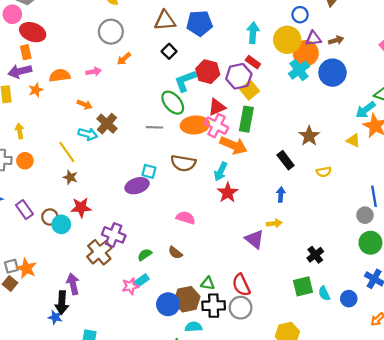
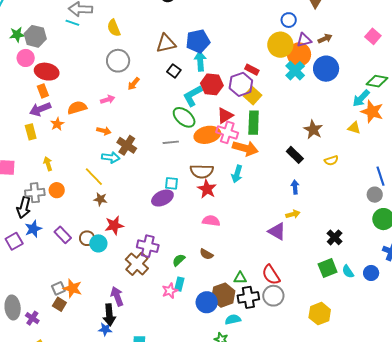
cyan arrow: (253, 33) -> (200, 61), moved
red star: (228, 193) -> (207, 189), moved
cyan rectangle: (142, 281) -> (179, 284), turned -32

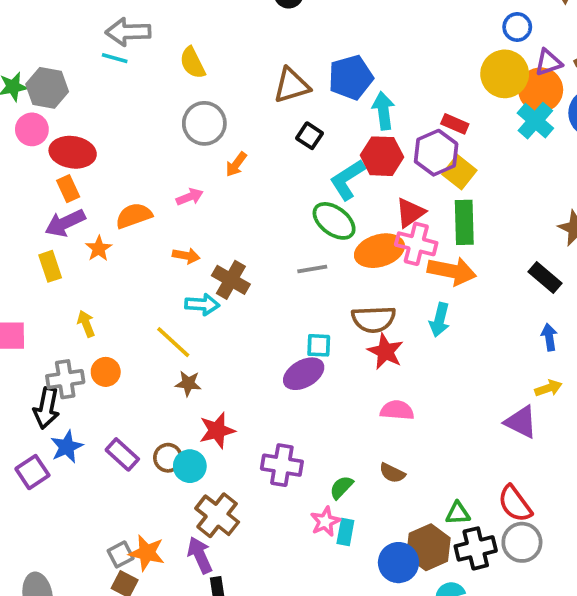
cyan arrow: (200, 61) -> (383, 111), moved
brown cross: (137, 264) -> (217, 515), moved
pink star: (170, 291) -> (325, 521), moved
purple arrow: (117, 296) -> (200, 555), moved

